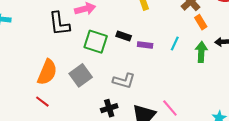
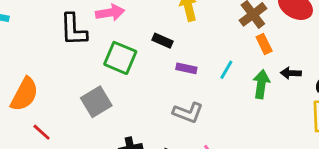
black rectangle: (124, 36) -> (162, 41), moved
orange semicircle: (47, 72) -> (24, 94), moved
gray L-shape: (124, 81) -> (188, 113), moved

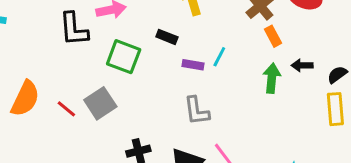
cyan line: (226, 70) -> (219, 57), moved
gray L-shape: (188, 113) -> (197, 111), turned 64
red line: (42, 132) -> (66, 109), moved

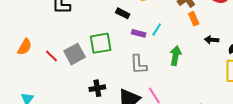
green square: (124, 57) -> (101, 43), moved, turned -35
green arrow: (272, 78) -> (176, 56), moved
orange semicircle: (25, 99) -> (25, 47), size x0.7

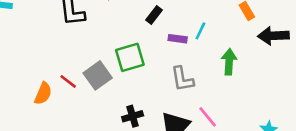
black rectangle: (123, 13) -> (154, 15), turned -72
black arrow: (212, 40) -> (273, 36), size x1.6
orange semicircle: (25, 47) -> (43, 94), moved

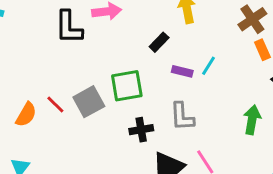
green arrow: (229, 62) -> (252, 120), moved
black cross: (133, 116) -> (141, 130), moved

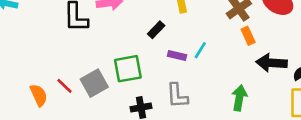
orange semicircle: (26, 115) -> (39, 95), turned -55

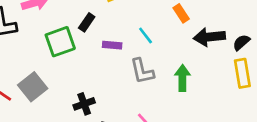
cyan line: (200, 50) -> (146, 35), moved, turned -60
green square: (128, 69) -> (60, 42), moved
gray L-shape: (177, 96) -> (142, 71), moved

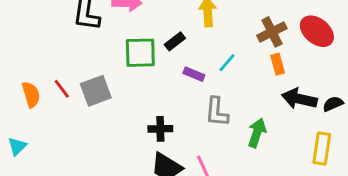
cyan line: (146, 35) -> (227, 63), moved, turned 60
black semicircle: (241, 42) -> (333, 104), moved
black cross: (84, 104) -> (160, 129), moved

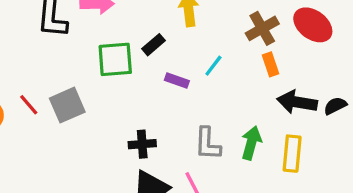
gray L-shape: (217, 112) -> (208, 144), moved
yellow rectangle: (322, 148) -> (292, 154), moved

